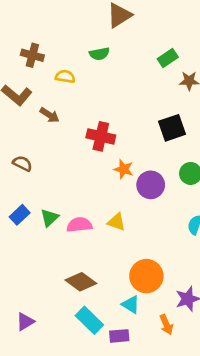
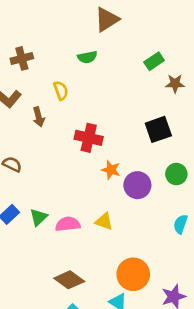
brown cross: (32, 55) -> (22, 58), turned -30
yellow semicircle: (65, 77) -> (61, 90), moved, turned 60
brown arrow: (49, 115) -> (39, 117), turned 42

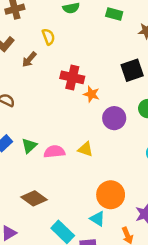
green rectangle: (154, 61) -> (114, 14), moved, turned 49
brown arrow: (39, 117) -> (29, 59), turned 56
orange star: (111, 170) -> (91, 94), moved
brown diamond: (69, 280) -> (34, 198), moved

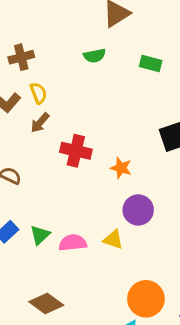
yellow semicircle: (48, 37) -> (38, 93), moved
red cross: (72, 77) -> (76, 151), moved
purple circle: (114, 118) -> (138, 210), moved

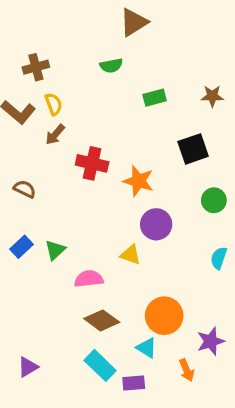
green rectangle: (151, 63) -> (155, 98), moved, turned -30
orange star: (121, 168) -> (139, 181), size x1.4
pink semicircle: (73, 243) -> (89, 279), moved
brown diamond: (46, 303) -> (102, 320), moved

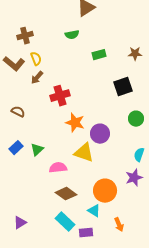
red cross: (92, 163) -> (60, 96), turned -30
orange star: (139, 181) -> (75, 123), moved
yellow triangle: (131, 255) -> (84, 153), size x1.5
purple star: (211, 341) -> (134, 178), moved

